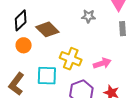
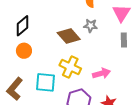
brown diamond: (47, 29) -> (69, 36), moved

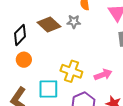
gray star: (91, 26) -> (74, 22), moved
brown diamond: (69, 36) -> (49, 25), moved

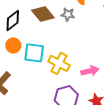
cyan square: (48, 89) -> (34, 53), moved

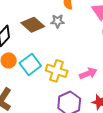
cyan square: (34, 53) -> (30, 64), turned -35

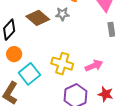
cyan square: (30, 64) -> (29, 74), moved

